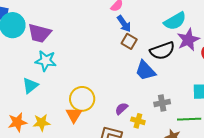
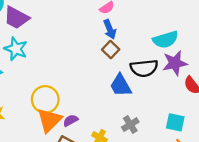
gray cross: (162, 103) -> (130, 125), turned -35
purple semicircle: (121, 109) -> (71, 120), moved
orange triangle: (74, 115) -> (49, 120), moved, size x1.4

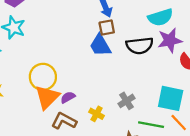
brown square: (111, 49) -> (107, 27), turned 35
blue trapezoid: (121, 85) -> (100, 45), moved
cyan square: (175, 122) -> (171, 98), size x1.4

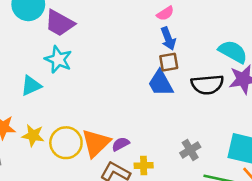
cyan semicircle: (160, 17) -> (233, 52), turned -135
yellow circle: (43, 77) -> (66, 143), moved
yellow cross: (97, 114) -> (144, 166), moved, turned -32

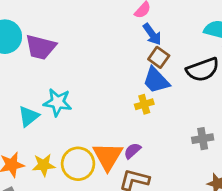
cyan star: (58, 59) -> (58, 102), moved
brown square: (169, 62) -> (159, 57), turned -30
gray cross: (190, 150) -> (203, 139), turned 36
yellow cross: (144, 166) -> (144, 104), moved

